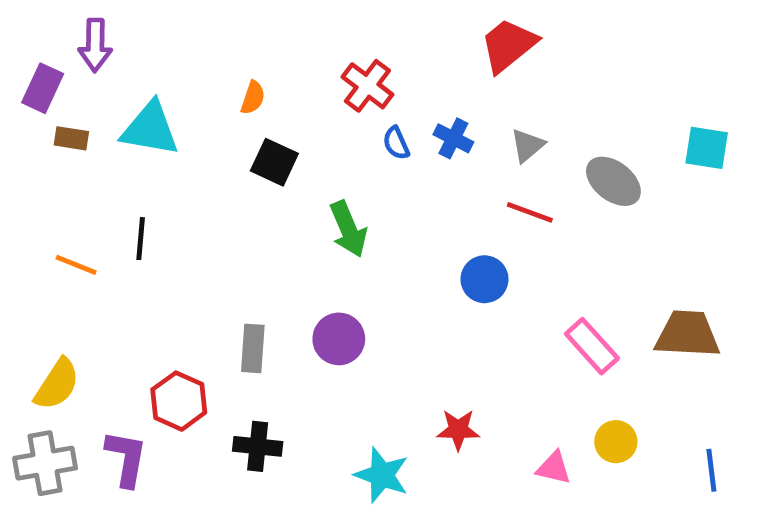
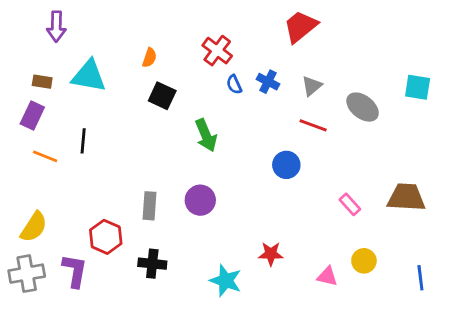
purple rectangle: (43, 88) -> (32, 115), moved
pink rectangle: (592, 346) -> (350, 204), size x0.7

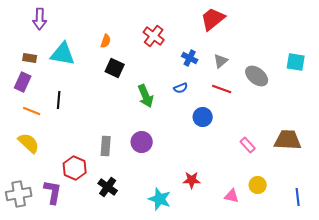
blue semicircle: (234, 84) -> (181, 88), moved, turned -88
yellow semicircle: (34, 227) -> (29, 143), moved, turned -80
black cross: (152, 264) -> (108, 187), turned 30

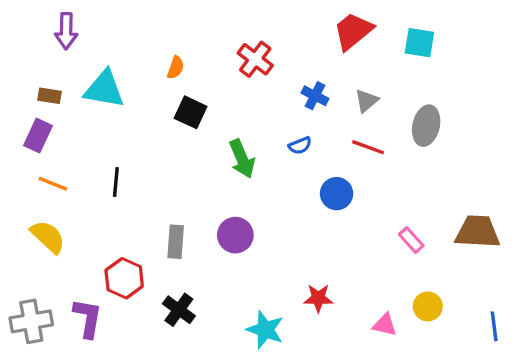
cyan square: (296, 62) -> (419, 43), moved
gray ellipse: (257, 76) -> (426, 126), turned 65
black line: (59, 100) -> (116, 182), moved

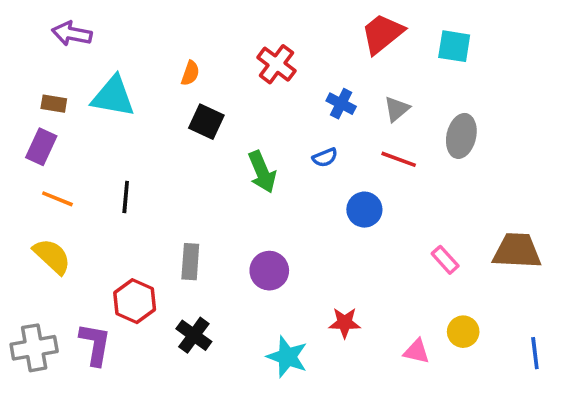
purple arrow: (66, 31) -> (72, 34), turned 100
purple circle: (235, 235) -> (269, 271), moved

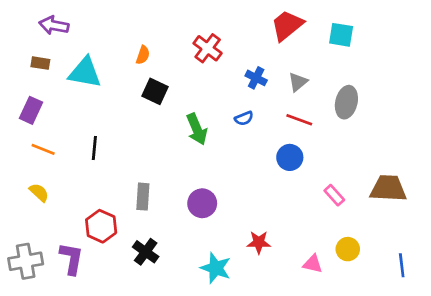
brown rectangle: (54, 104) -> (40, 63), moved
blue circle: (364, 210) -> (290, 157), moved
yellow semicircle: (52, 256) -> (39, 192), size x0.7

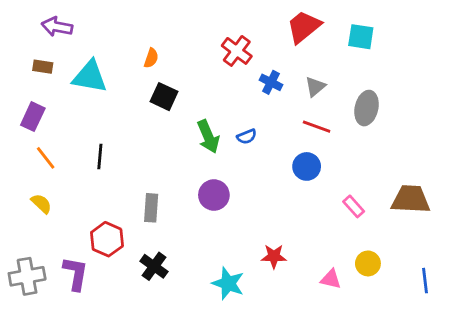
red cross: (208, 48) -> (237, 51), moved
blue semicircle: (244, 118) -> (247, 137), moved
orange line: (43, 149) -> (46, 158), turned 30
purple circle: (202, 203) -> (214, 195), moved

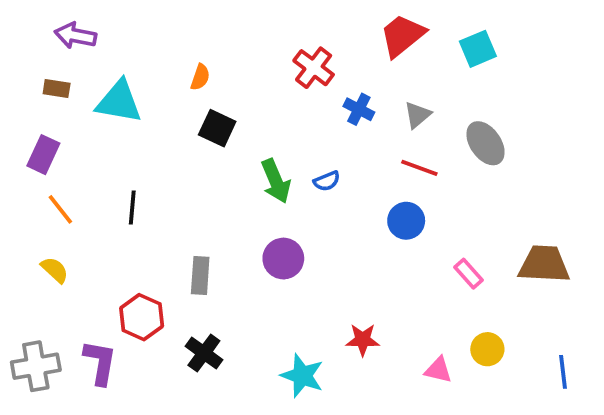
cyan square: (361, 37) -> (478, 49), turned -32
gray ellipse: (367, 108) -> (486, 143), turned -48

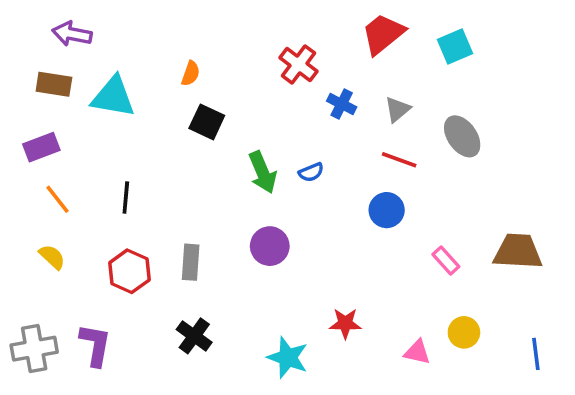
brown rectangle: (57, 88) -> (54, 84), size x1.4
purple rectangle: (43, 155) -> (41, 147), turned 44
red hexagon: (142, 317) -> (129, 271), moved

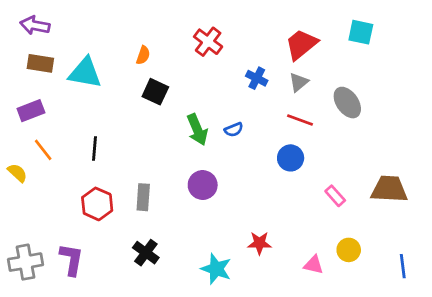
purple arrow: (72, 34) -> (35, 25), moved
red trapezoid: (383, 34) -> (301, 44), moved
cyan square: (455, 46) -> (361, 32), moved, turned 35
red cross: (299, 64) -> (208, 42), moved
yellow semicircle: (52, 257) -> (17, 173), moved

